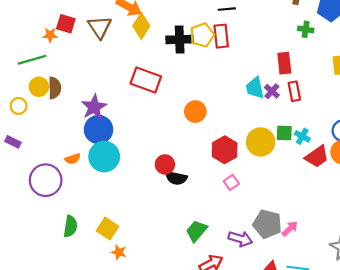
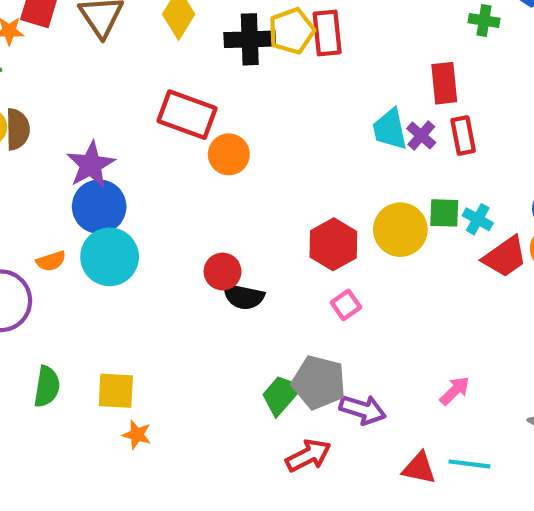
orange circle: (195, 112) -> (229, 154), moved
gray pentagon: (267, 224) -> (319, 382), moved
yellow square: (108, 229) -> (116, 391), turned -30

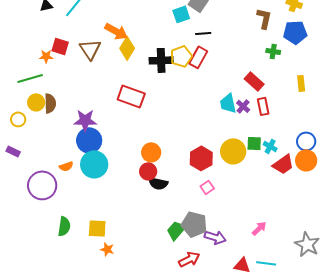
red rectangle: (327, 33) -> (198, 57), turned 35
red rectangle: (444, 83) -> (254, 81), turned -42
orange circle: (229, 154) -> (151, 152), moved
purple star: (91, 165) -> (85, 120), turned 30

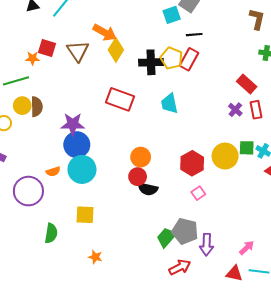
yellow pentagon: (181, 56) -> (172, 58), turned -30
cyan trapezoid: (228, 103) -> (169, 104), moved
yellow square: (97, 228) -> (85, 215), moved
pink arrow: (259, 228) -> (247, 248), moved
purple arrow: (215, 237) -> (207, 245), turned 75

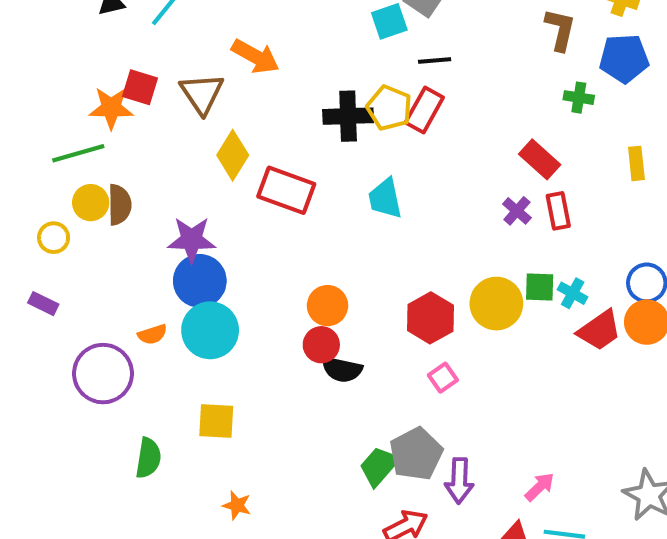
yellow diamond: (116, 50) -> (233, 155), moved
orange star: (33, 58) -> (111, 108), size x1.5
gray pentagon: (185, 231) -> (416, 454), turned 30

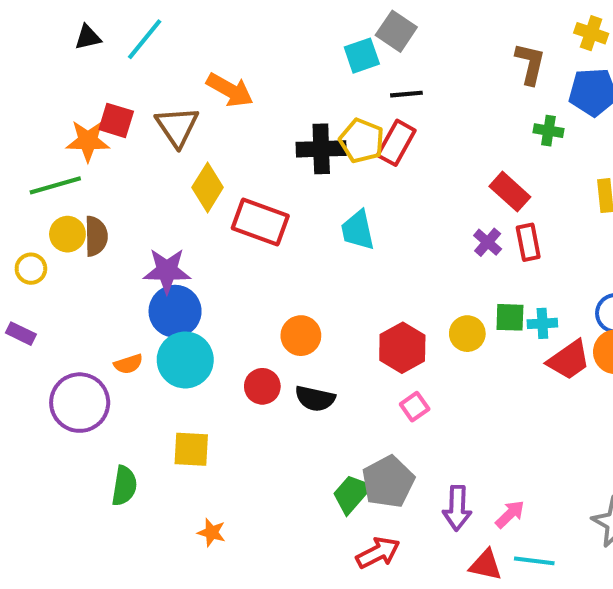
cyan cross: (573, 293) -> (542, 323), turned -32
yellow circle: (496, 304) -> (467, 334), size x0.7
red circle: (321, 345) -> (262, 386), moved
purple arrow: (459, 481) -> (457, 508), moved

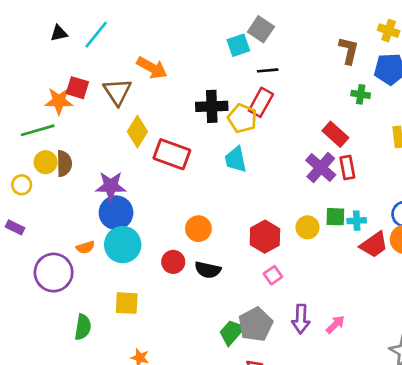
yellow pentagon: (362, 141) -> (242, 118), moved
purple cross: (488, 242) -> (321, 168), size x1.6
purple arrow: (457, 508) -> (301, 319), moved
pink arrow: (510, 514) -> (335, 324), moved

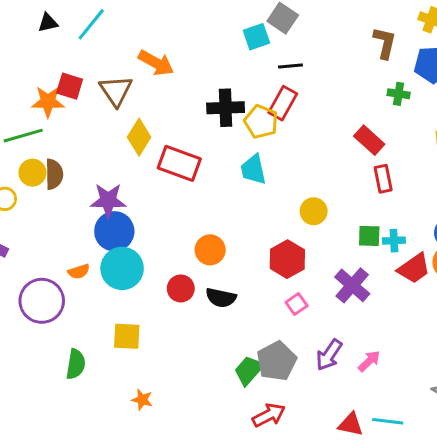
purple cross: (321, 168) -> (352, 285), moved
yellow circle: (307, 227) -> (314, 211), moved
purple arrow: (301, 319) -> (329, 355), turned 32

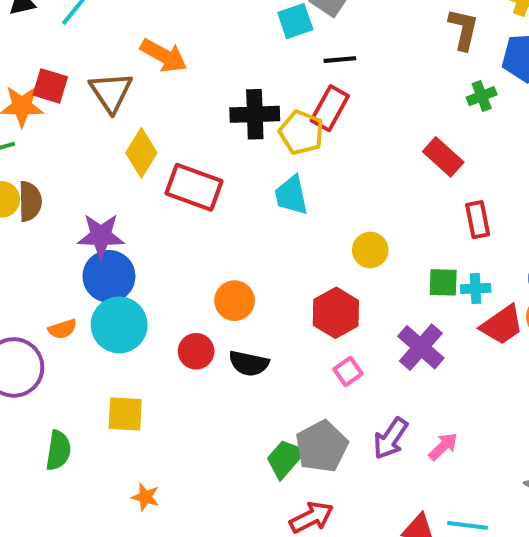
green cross: (399, 94) -> (482, 96), turned -30
red rectangle: (383, 179) -> (478, 220), moved

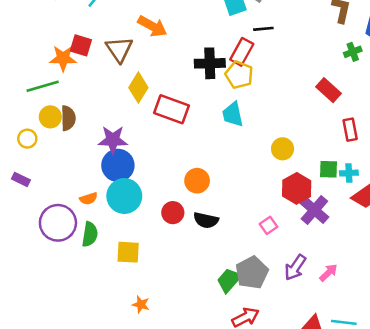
red rectangle: (330, 108) -> (242, 52), moved
red hexagon: (336, 313) -> (297, 188), moved
green semicircle: (58, 451) -> (90, 234), moved

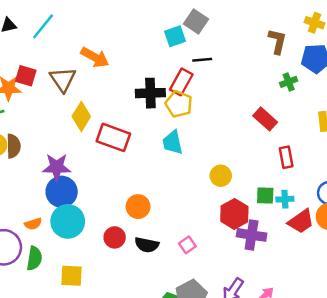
purple cross: (314, 210) -> (252, 235), turned -32
pink square: (268, 225) -> (187, 245), moved

